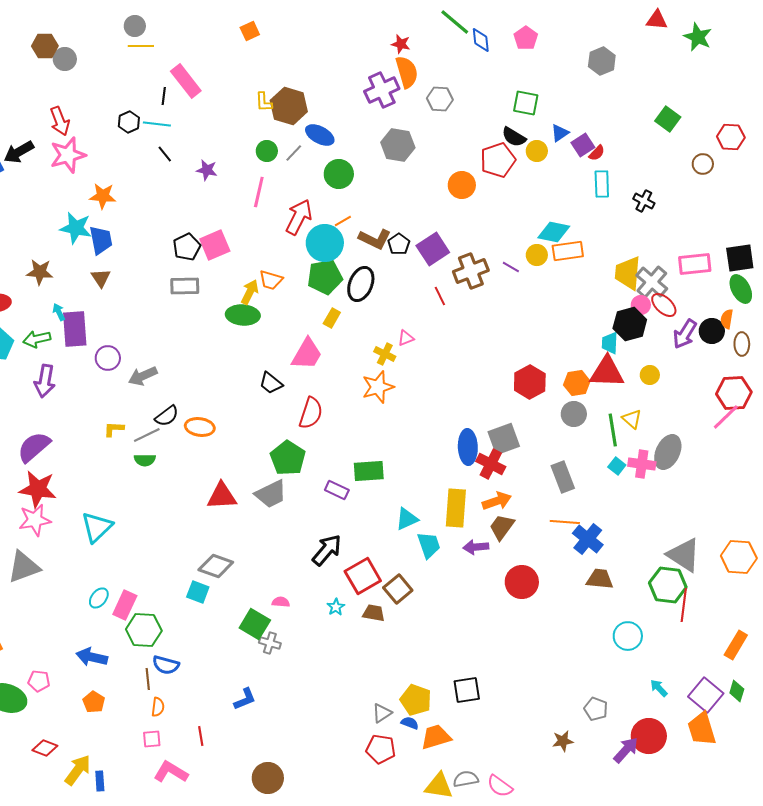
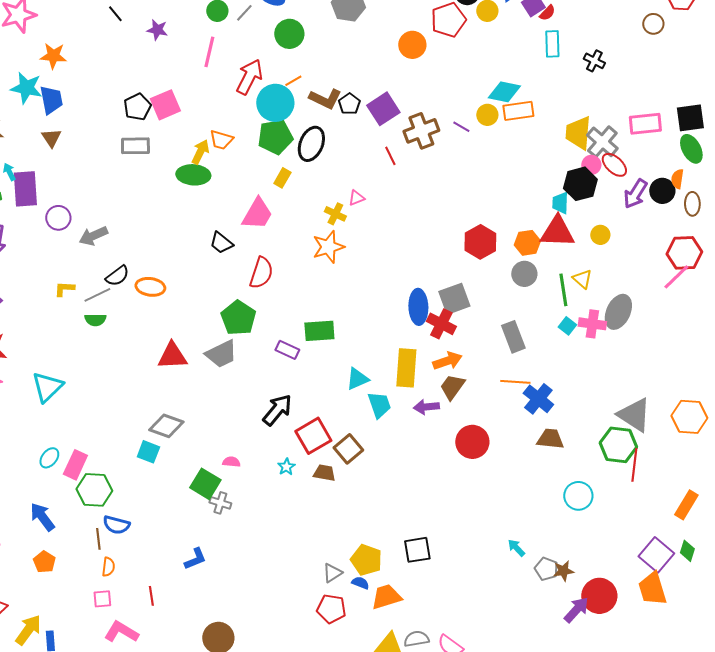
blue arrow: (92, 657) -> (42, 517), turned 40
cyan arrow: (659, 688) -> (516, 548), moved
brown star: (563, 741) -> (563, 571), moved

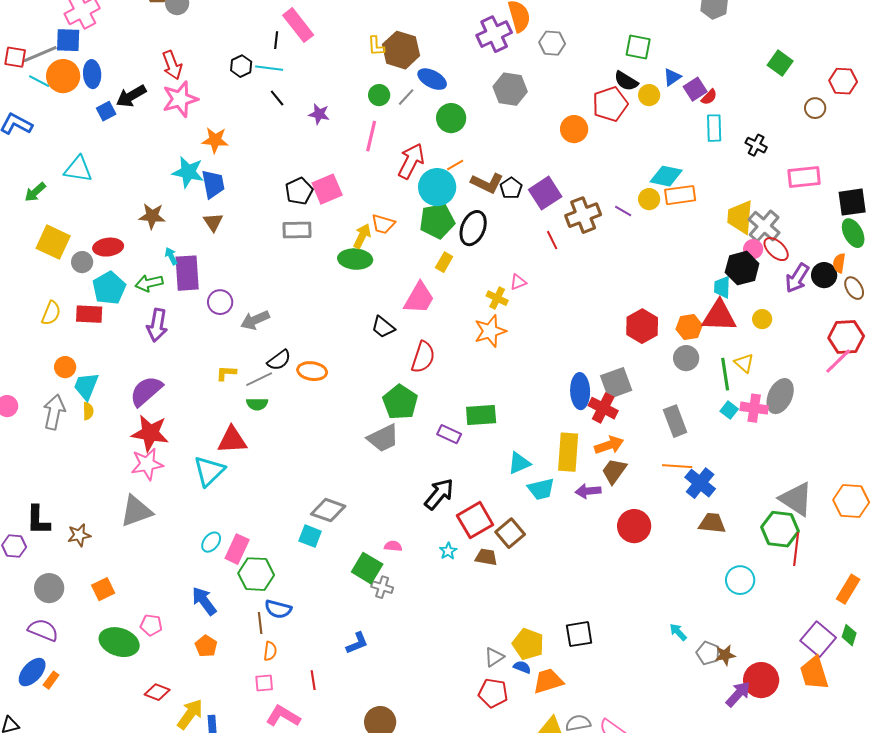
pink rectangle: (645, 124) -> (804, 177), moved
brown ellipse: (692, 204) -> (854, 288), turned -30
red triangle: (172, 356) -> (232, 440), moved
cyan trapezoid: (379, 405) -> (541, 489), turned 96

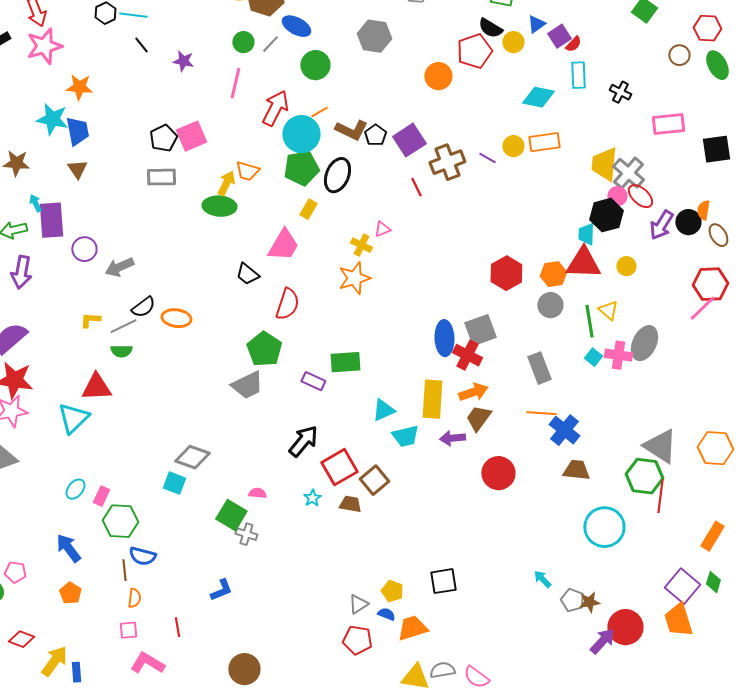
cyan diamond: (666, 176) -> (538, 97), moved
green ellipse: (853, 233) -> (717, 65), moved
pink rectangle: (237, 549) -> (101, 496), size x0.7
cyan circle: (740, 580) -> (604, 527), size x1.4
yellow pentagon: (528, 644) -> (392, 591), size x0.7

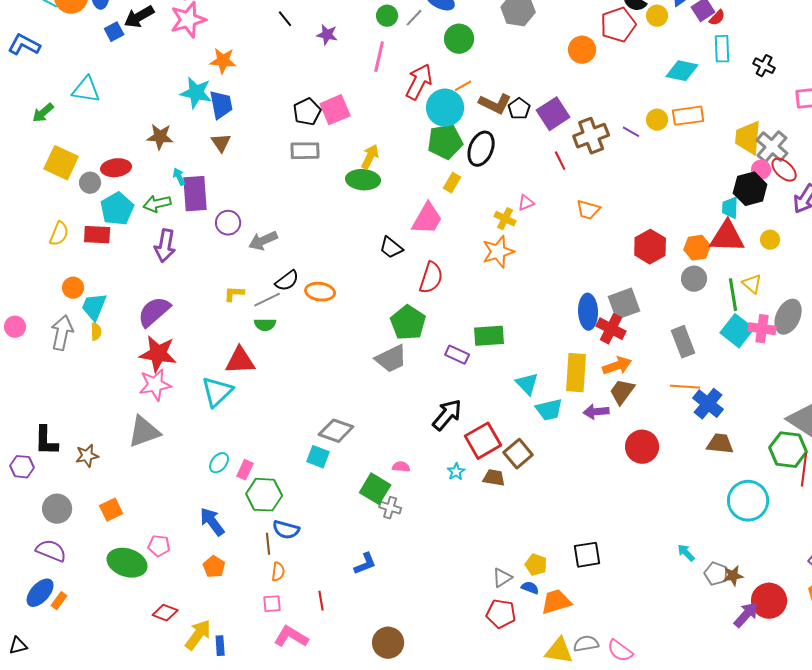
orange trapezoid: (247, 171) -> (588, 210), moved
cyan square: (593, 357) -> (737, 331), size x1.8
cyan triangle: (383, 410) -> (527, 384), turned -50

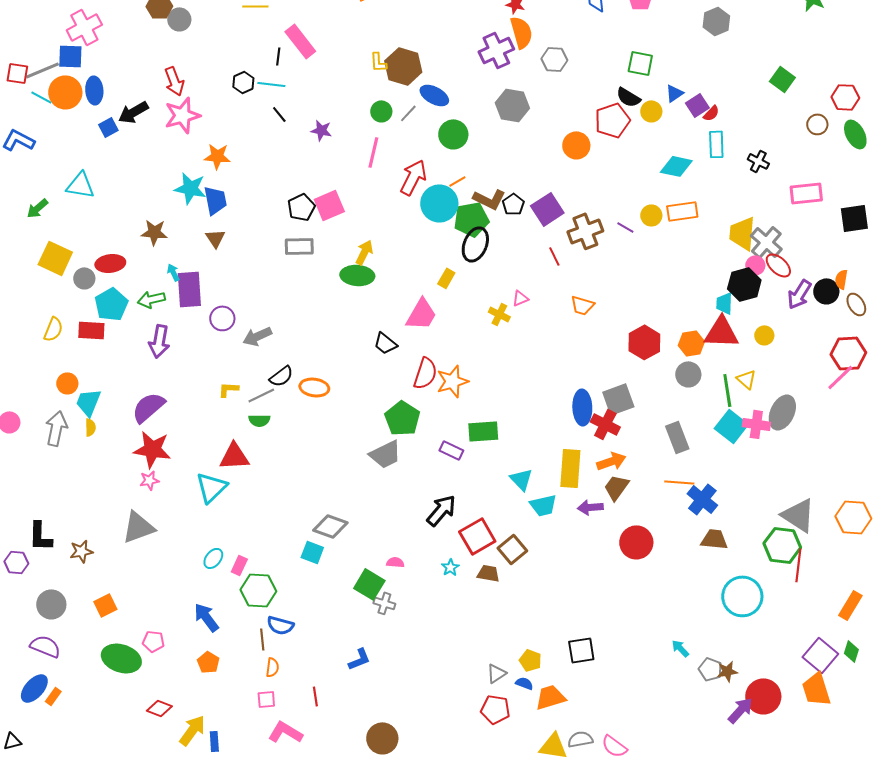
green pentagon: (445, 142) -> (471, 219), moved
orange star: (498, 252) -> (452, 381), moved
pink star: (155, 385) -> (149, 480), size x0.6

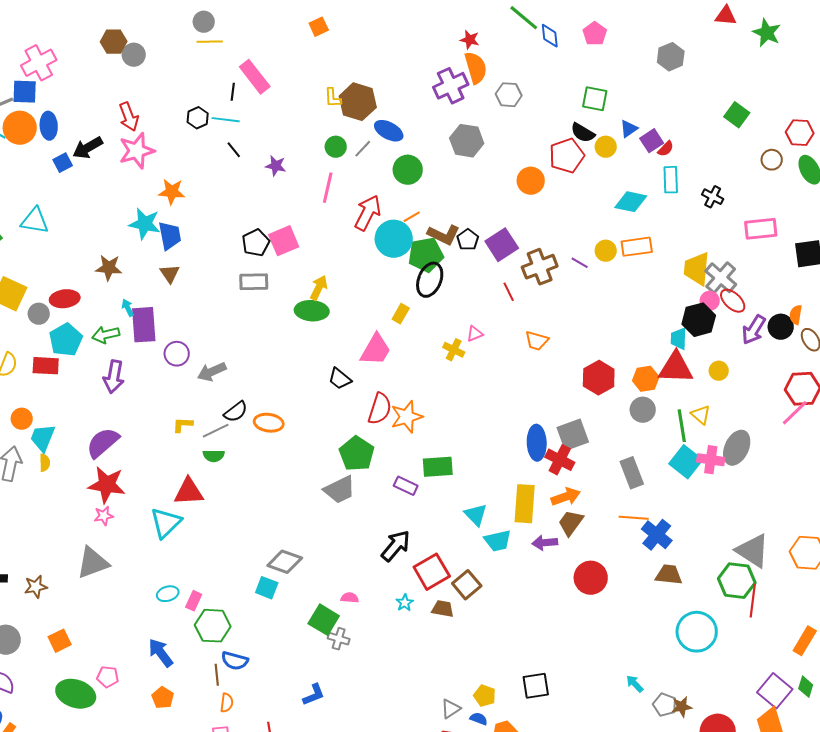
cyan ellipse: (213, 558) -> (168, 594), turned 35

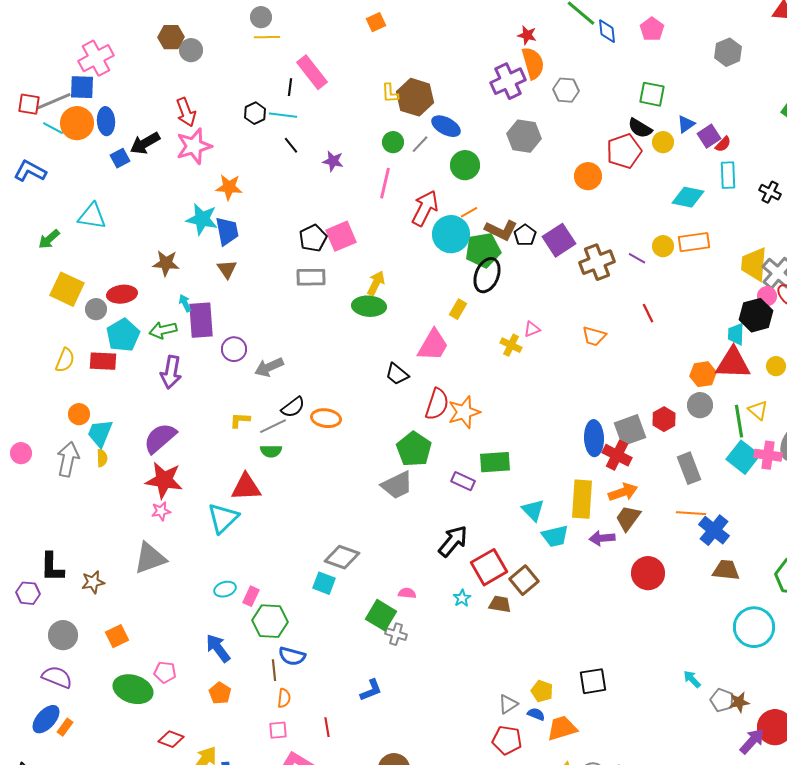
red line: (509, 292) -> (648, 313), moved
red hexagon: (599, 378) -> (664, 419), moved, size x0.7

